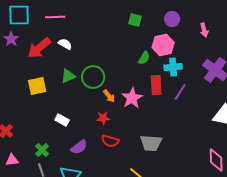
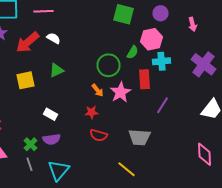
green square: (135, 20) -> (124, 14), size x1.5
green circle: (93, 77) -> (108, 65), moved
purple line: (180, 92) -> (162, 105), moved
purple semicircle: (79, 147) -> (52, 139), moved, turned 30

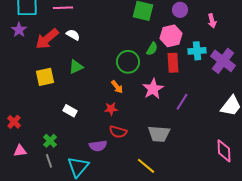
cyan cross: (162, 61) -> (197, 51), moved
red rectangle: (144, 79) -> (173, 63), moved
pink star: (120, 92) -> (153, 89), moved
purple semicircle: (52, 139) -> (98, 146), moved

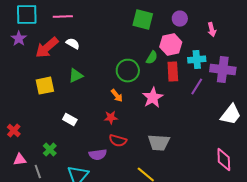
purple cross: (223, 61) -> (223, 70), turned -30
purple line: (182, 102) -> (197, 87), moved
gray line: (49, 161) -> (38, 172), moved

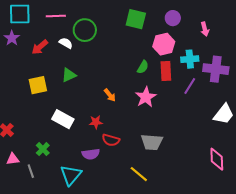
red arrow: (47, 48) -> (40, 47), size x0.7
green semicircle: (152, 58) -> (143, 67), moved
green circle: (128, 71) -> (85, 30), moved
red star: (111, 118) -> (96, 122), moved
white rectangle: (70, 120) -> (63, 119), size x1.5

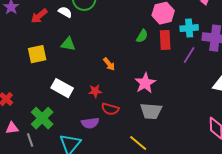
green triangle: (69, 75) -> (68, 44), turned 35
pink star: (146, 97) -> (145, 83), moved
green cross: (43, 149) -> (42, 118), size x1.6

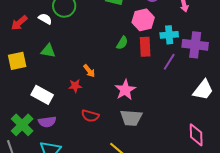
red star: (95, 91) -> (75, 86), moved
purple semicircle: (90, 123) -> (47, 122), moved

